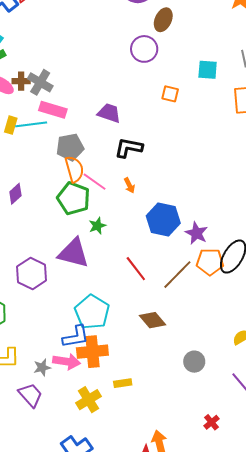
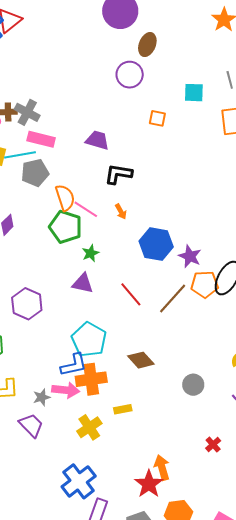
gray pentagon: (70, 147) -> (35, 173), moved
purple triangle: (73, 253) -> (83, 283), moved, size x0.7
brown diamond: (153, 320) -> (141, 360), moved

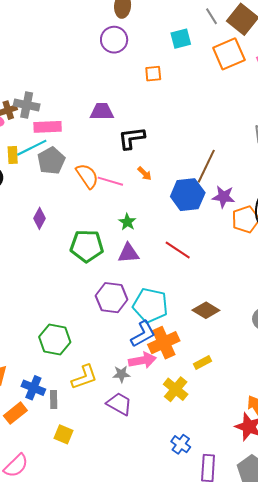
green pentagon: (66, 227) -> (87, 246), moved
brown line: (173, 299) -> (206, 166), moved
purple hexagon: (27, 304) -> (112, 298), moved
gray star: (42, 397) -> (121, 374), turned 30
blue cross: (79, 481) -> (181, 444), size x0.6

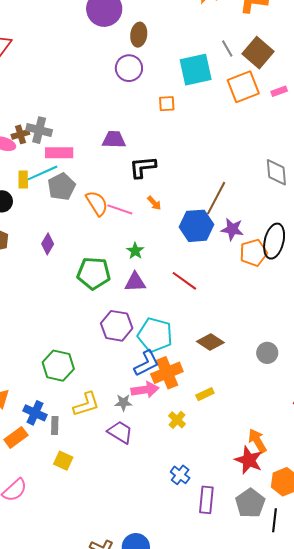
cyan square: (181, 39) -> (196, 70), size x1.6
yellow cross: (176, 389) -> (177, 420), size x0.7

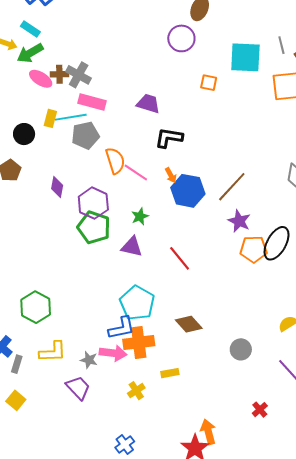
blue hexagon: (197, 226) -> (188, 191), moved
purple diamond: (48, 244) -> (57, 187), turned -35
purple hexagon: (117, 326) -> (93, 203), moved

